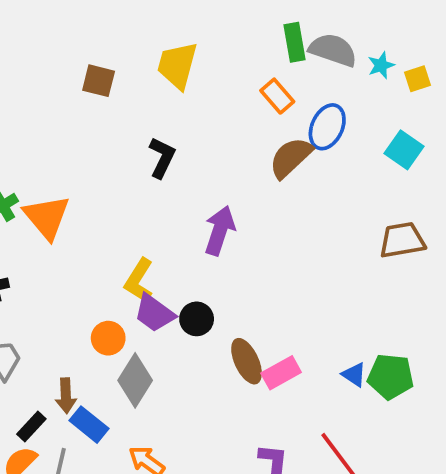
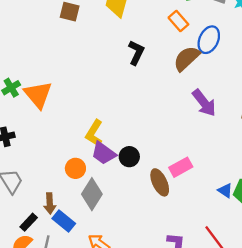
black L-shape: (162, 158) -> (136, 53), moved
purple arrow: (220, 231) -> (204, 103), moved, turned 124
pink rectangle: (281, 373) -> (181, 167), moved

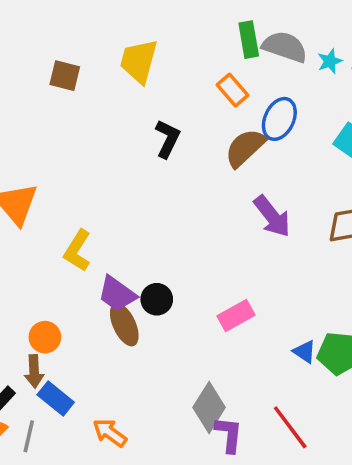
yellow L-shape: (94, 133) -> (77, 251), moved
orange circle: (75, 168) -> (45, 337), moved
brown ellipse: (160, 182) -> (124, 325), moved
gray diamond: (92, 194) -> (209, 407), moved

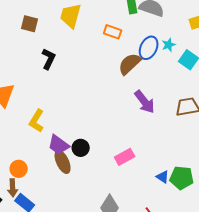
cyan star: (330, 61) -> (169, 45), moved
orange rectangle: (232, 90) -> (113, 32), moved, turned -30
black L-shape: (168, 139) -> (49, 59), moved

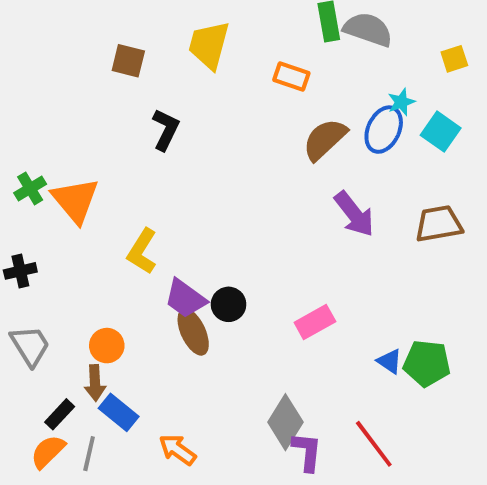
blue ellipse: (149, 48) -> (384, 130), moved

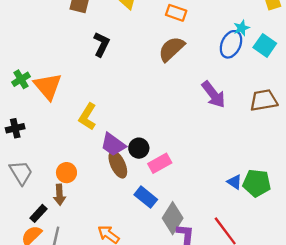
brown semicircle: (325, 139) -> (171, 49), moved
pink rectangle: (315, 322) -> (160, 163), moved
blue rectangle: (119, 412) -> (146, 197), moved

